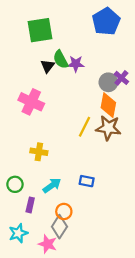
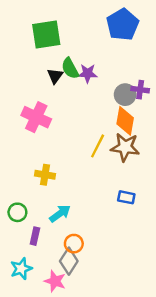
purple cross: (121, 78) -> (140, 90), turned -32
blue rectangle: (87, 181) -> (126, 197), moved

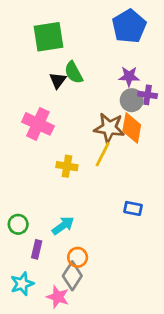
purple star: (88, 73) -> (129, 76), moved
brown star: (125, 147) -> (109, 128), moved
yellow cross: (45, 175) -> (67, 166), moved

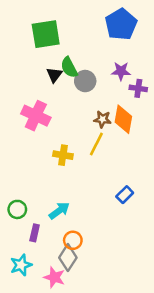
gray circle: (132, 100) -> (85, 81), moved
brown star: (109, 128) -> (102, 119), size x0.6
blue rectangle: (133, 208) -> (125, 195), turned -56

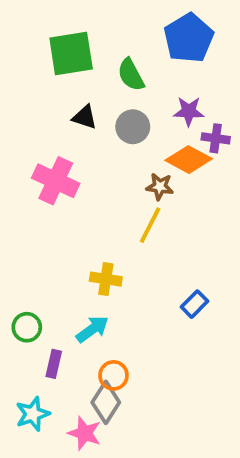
green semicircle: (69, 67) -> (131, 75), moved
black triangle: (54, 75) -> (85, 117), turned -49
orange diamond: (123, 119) -> (189, 160), moved, turned -72
yellow cross: (63, 155) -> (106, 279), moved

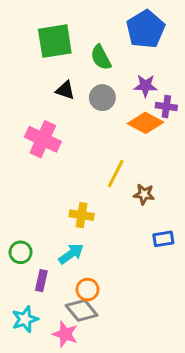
brown star: (160, 187) -> (144, 194), moved
blue rectangle: (194, 304) -> (163, 239), moved, turned 36
gray diamond: (106, 402) -> (82, 310), turned -72

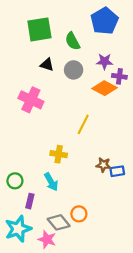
brown star: (144, 194) -> (103, 165), moved
cyan arrow: (71, 254) -> (51, 182), turned 96
orange circle: (87, 289) -> (79, 214), moved
cyan star: (25, 319) -> (18, 229), size x1.4

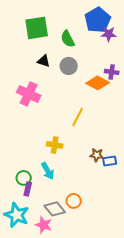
purple star: (104, 61) -> (109, 34), moved
green circle: (15, 181) -> (24, 178), moved
cyan star: (18, 229) -> (17, 215), turned -30

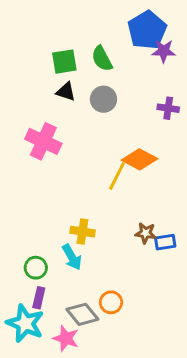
green square: (37, 28) -> (64, 62), moved, size x0.7
orange diamond: (98, 83) -> (140, 159), moved
yellow cross: (55, 145) -> (82, 232), moved
purple rectangle: (28, 189) -> (39, 298), moved

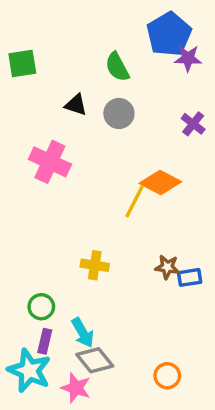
green square: (64, 62) -> (22, 63), moved
purple cross: (168, 108) -> (193, 124), turned 30
cyan arrow: (72, 257) -> (83, 333), moved
orange circle: (111, 302) -> (167, 376), moved

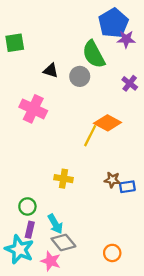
green semicircle: (117, 67) -> (94, 54), moved, size x1.4

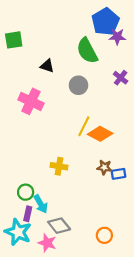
gray circle: (80, 76) -> (78, 85), moved
orange diamond: (108, 123) -> (100, 134), moved
cyan arrow: (55, 224) -> (41, 204), moved

